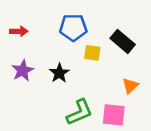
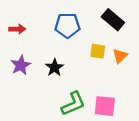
black rectangle: (123, 41) -> (113, 20), moved
yellow square: (92, 53) -> (98, 51), moved
orange triangle: (130, 86) -> (120, 56), moved

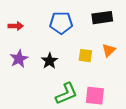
black rectangle: (113, 20) -> (102, 18), turned -48
yellow square: (98, 51) -> (85, 56), moved

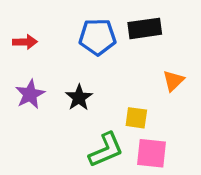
black rectangle: (102, 18) -> (145, 28), moved
yellow square: (85, 56) -> (136, 118), moved

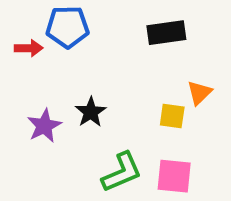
blue pentagon: (97, 37) -> (67, 27), moved
purple star: (30, 94) -> (44, 126), moved
yellow square: (136, 118) -> (172, 116), moved

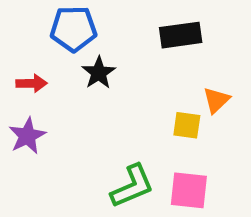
red arrow: (29, 48) -> (31, 83), moved
black star: (91, 112) -> (99, 73), moved
purple star: (44, 126) -> (27, 136), moved

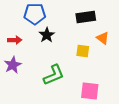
orange triangle: (216, 100) -> (103, 38), moved, turned -40
yellow square: (187, 125) -> (83, 51), moved
green L-shape: (132, 186) -> (54, 75), moved

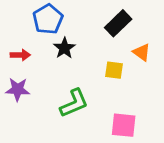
blue pentagon: (35, 14) -> (48, 19), turned -30
black rectangle: (86, 17) -> (118, 23), turned -36
purple star: (13, 65) -> (18, 89), turned 30

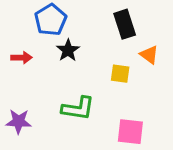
black rectangle: (118, 23) -> (125, 24), turned -64
purple star: (18, 89) -> (19, 121), moved
green L-shape: (74, 103) -> (78, 108), turned 32

